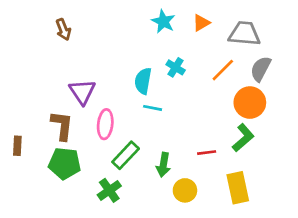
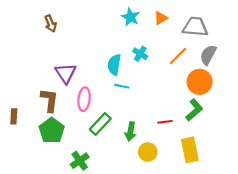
green pentagon: (65, 163) -> (52, 130), turned 30
green cross: (109, 190) -> (80, 161), moved

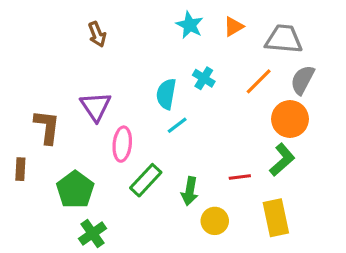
brown arrow: (51, 24) -> (97, 34), moved
cyan line: (122, 86) -> (177, 125), turned -48
brown L-shape: (49, 100) -> (47, 127), moved
green cross: (80, 161) -> (92, 233), moved

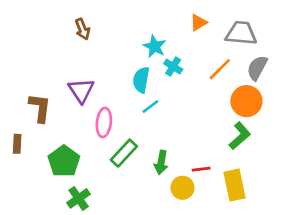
cyan star: (190, 25) -> (154, 46), moved
red line: (240, 177) -> (201, 169), moved

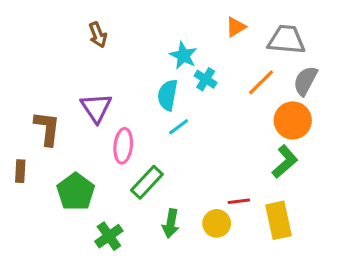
green arrow: (161, 162) -> (171, 223), moved
green cross: (79, 198) -> (109, 236), moved

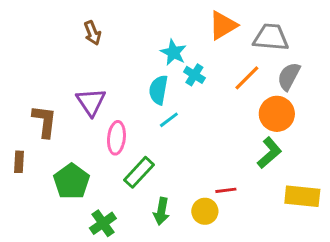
orange triangle: (236, 27) -> (223, 25), size x1.5
yellow rectangle: (278, 220) -> (302, 196), moved, turned -72

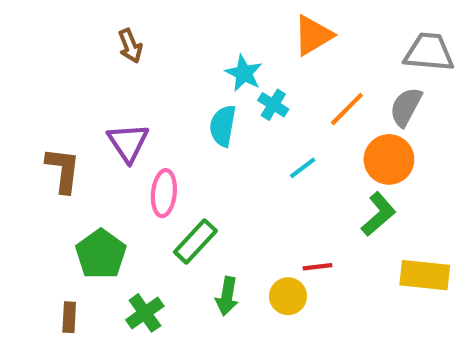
gray trapezoid: (271, 37) -> (429, 52), moved
cyan line: (169, 120) -> (303, 168), moved
brown rectangle: (19, 162) -> (69, 317), moved

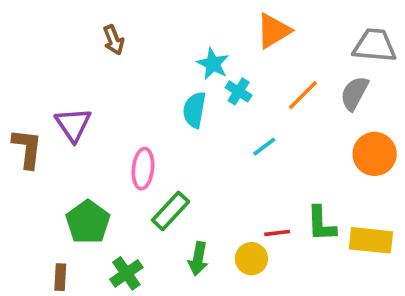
purple triangle: (128, 143) -> (73, 125), moved
orange circle: (389, 159) -> (375, 154), moved
brown L-shape: (63, 170) -> (27, 148), moved
green L-shape: (378, 214) -> (321, 224), moved, turned 129

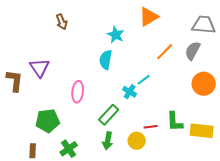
cyan cross: (239, 91) -> (130, 92), moved
green rectangle: (171, 211) -> (109, 115), moved
green pentagon: (88, 222) -> (48, 121), turned 30

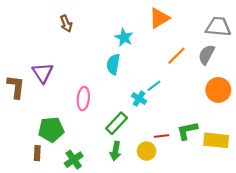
green L-shape: (175, 122) -> (187, 131), turned 80
brown rectangle: (33, 151) -> (37, 153), moved

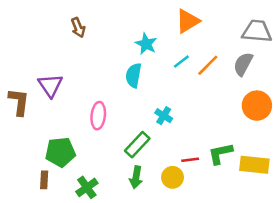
cyan line: (154, 86) -> (181, 61), moved

